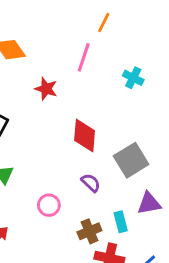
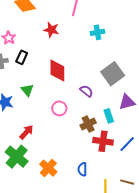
cyan cross: (133, 78) -> (98, 32), moved, turned -32
red diamond: (85, 135) -> (57, 70), moved

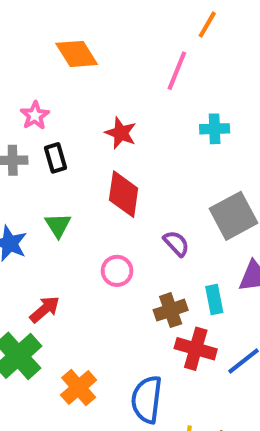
red star: (51, 30) -> (121, 133), moved
black rectangle: (22, 57) -> (56, 158), turned -48
blue semicircle: (82, 169) -> (147, 399), size x1.6

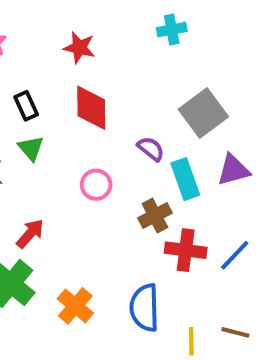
black rectangle: (56, 158) -> (26, 106), moved
cyan rectangle: (214, 300) -> (185, 179), moved, size x1.4

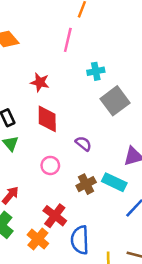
gray square: (203, 113) -> (115, 101), moved
cyan rectangle: (185, 179) -> (114, 182), moved, turned -45
red cross: (186, 250) -> (55, 216), moved, turned 30

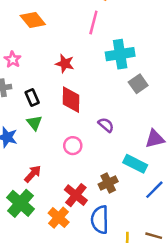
cyan cross: (96, 71) -> (120, 54), size x1.6
gray square: (115, 101) -> (138, 84), size x0.7
brown cross: (86, 184) -> (108, 183), moved

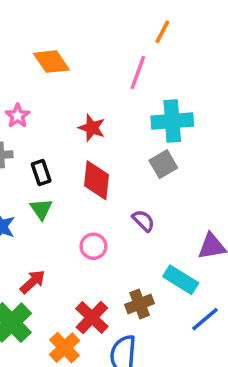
gray square: (138, 84) -> (163, 164), moved

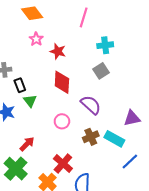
pink star: (18, 116) -> (36, 39), moved
cyan cross: (172, 121) -> (105, 45), size x0.7
black rectangle: (41, 172) -> (20, 85), moved
purple semicircle: (143, 221) -> (91, 105), size x1.5
brown cross: (140, 304) -> (91, 137), moved

